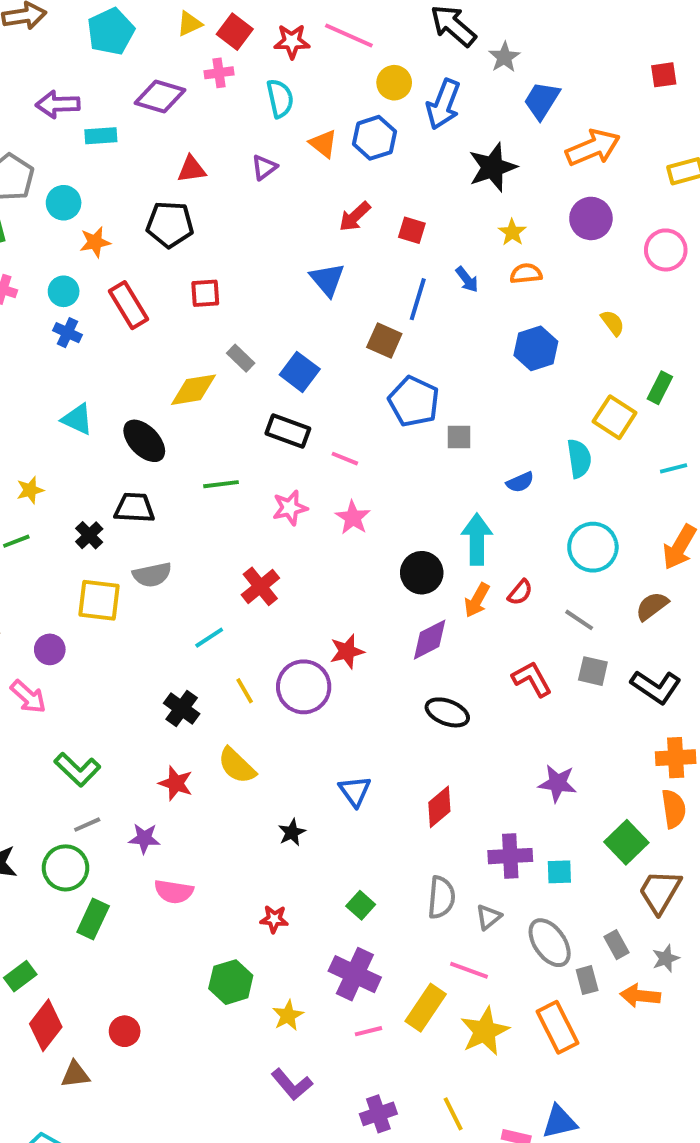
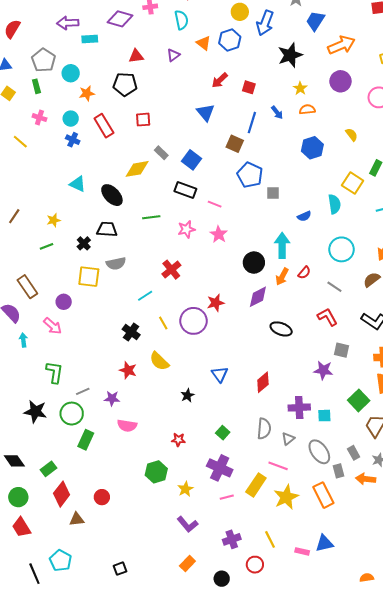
gray square: (593, 671) -> (341, 350), moved
red L-shape: (532, 679) -> (327, 317), moved
black ellipse: (447, 712) -> (281, 329), moved
green L-shape: (77, 769) -> (55, 372), moved, turned -125

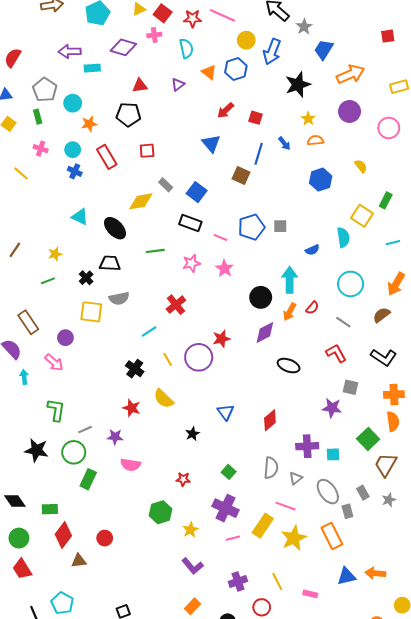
blue pentagon: (250, 175) -> (251, 227), moved, turned 30
green rectangle: (49, 469) -> (50, 509), turned 35
orange arrow: (366, 479) -> (375, 573), moved
blue triangle: (324, 543) -> (346, 576), moved

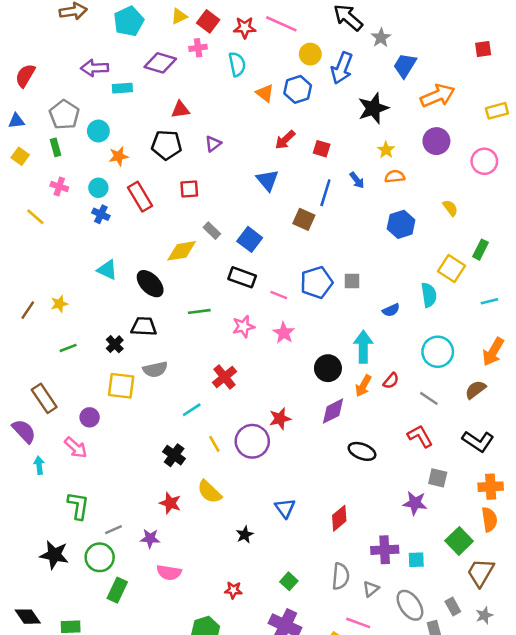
purple triangle: (178, 85) -> (213, 144), moved
yellow star: (55, 254) -> (59, 304), moved

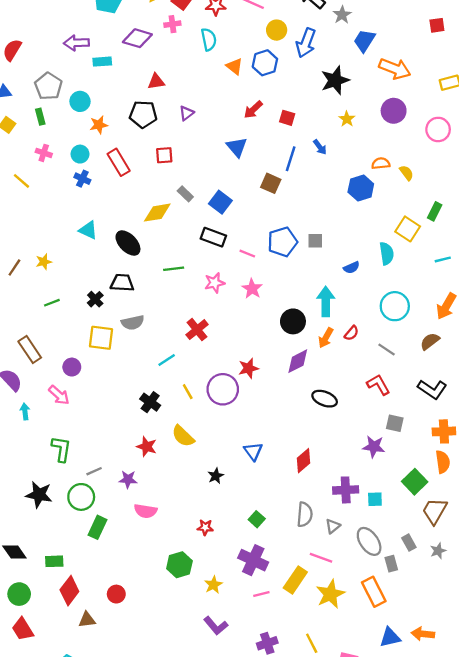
orange arrow: (438, 96) -> (395, 69), turned 44
orange semicircle: (395, 176) -> (381, 163), moved

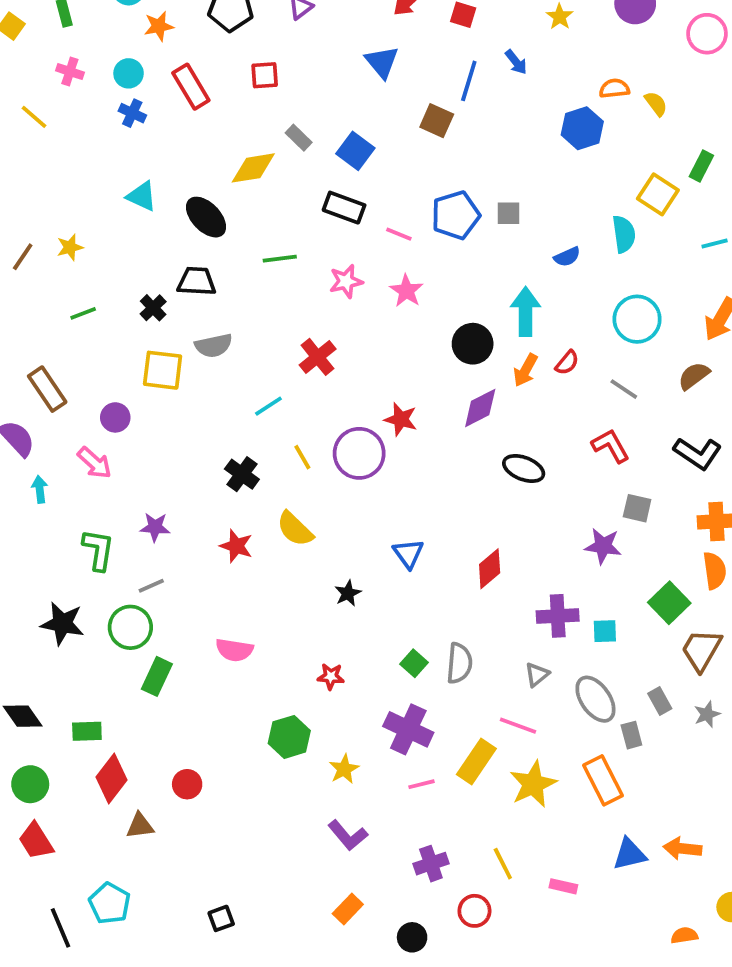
red star: (249, 368) -> (401, 419), turned 30
purple star: (128, 479) -> (155, 527), moved
gray semicircle: (305, 514) -> (459, 663), moved

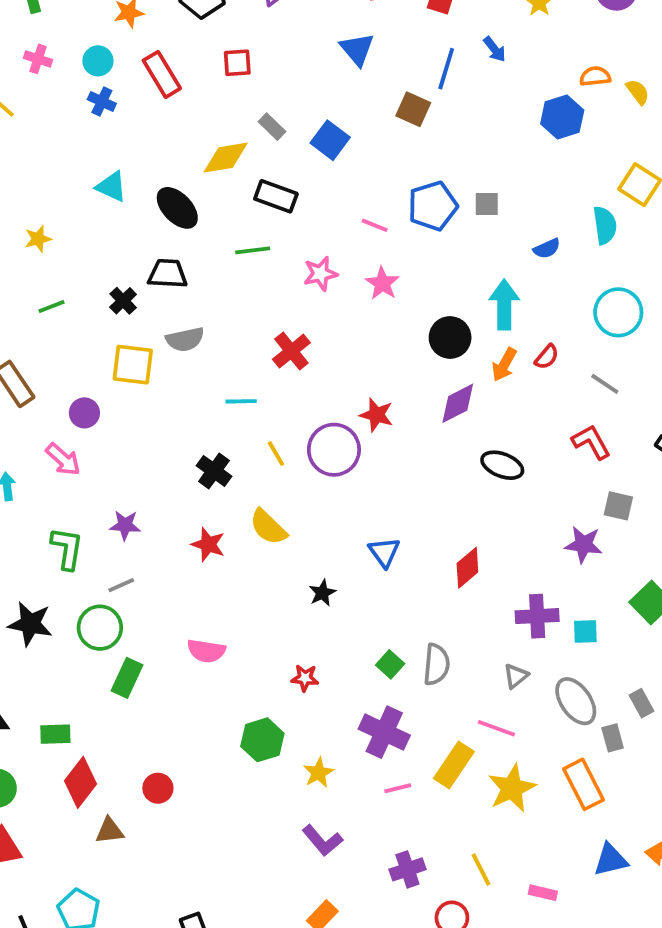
black rectangle: (344, 208) -> (276, 196), moved
cyan line: (268, 406) -> (241, 401), turned 32

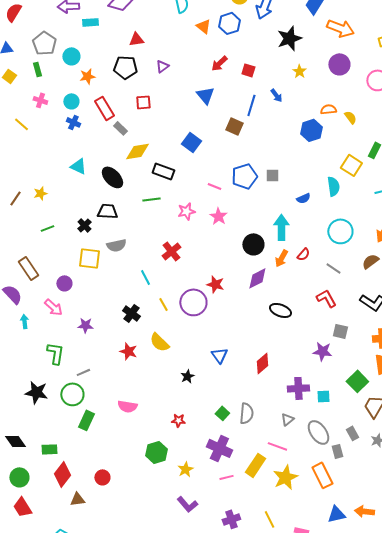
gray rectangle: (272, 127) -> (120, 128), moved
cyan line: (241, 401) -> (145, 277), turned 63
purple star: (125, 525) -> (85, 325), moved

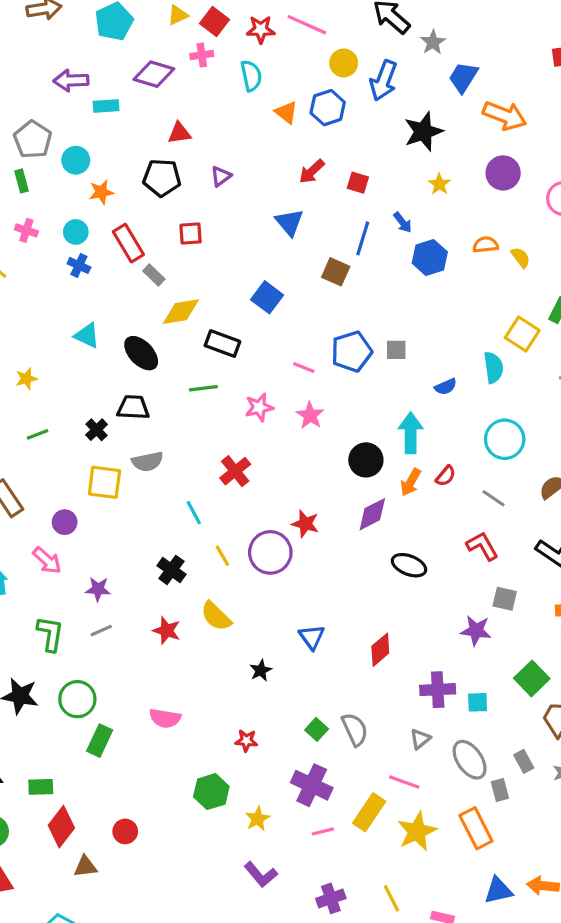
blue hexagon: (311, 130) -> (430, 257), moved
gray line: (83, 372) -> (101, 631), moved
gray semicircle: (246, 413) -> (355, 729), turned -30

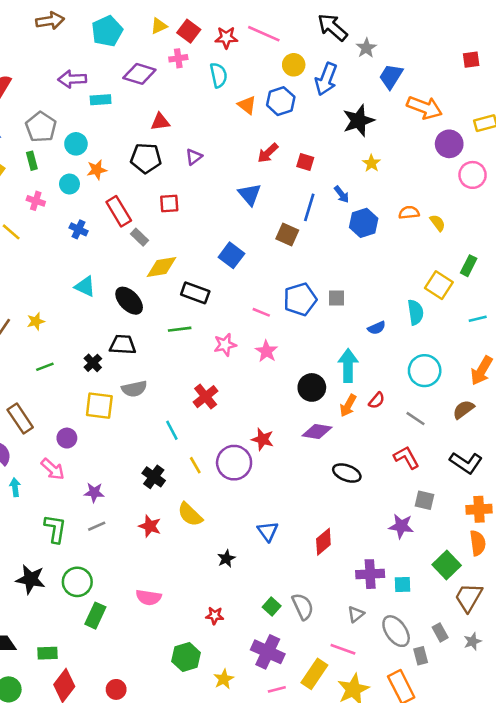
purple circle: (503, 173) -> (449, 144), moved
cyan circle: (76, 232) -> (69, 184), moved
purple diamond: (372, 514) -> (317, 432), turned 36

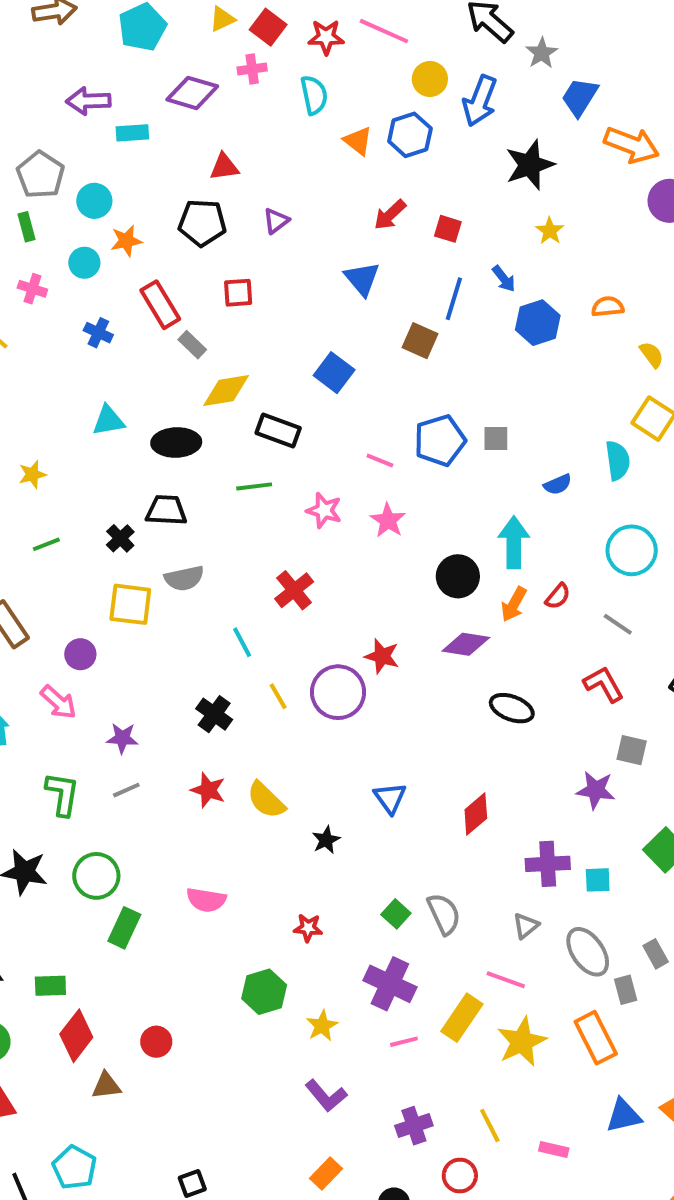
yellow semicircle: (438, 223) -> (652, 355), moved
cyan triangle: (85, 286) -> (108, 421), turned -35
black ellipse: (129, 301) -> (176, 442), turned -48
pink star: (225, 345) -> (324, 510), turned 30
yellow semicircle: (190, 514) -> (266, 800), moved

